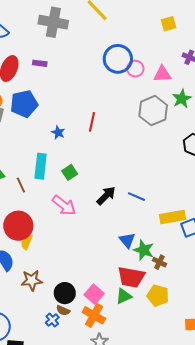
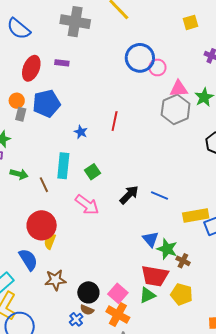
pink triangle: (162, 74) -> (179, 89), moved

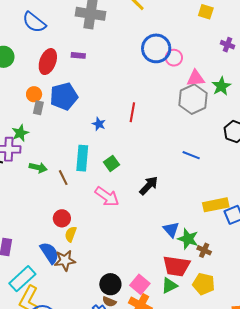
yellow square: (190, 22) -> (206, 12), turned 35
blue line: (159, 195) -> (191, 155), moved
red circle: (42, 225) -> (62, 218), size x0.6
brown star: (55, 280) -> (65, 260), moved

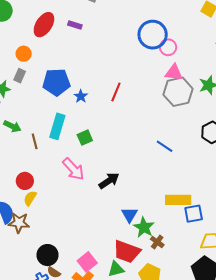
pink triangle: (196, 78) -> (174, 73), moved
blue pentagon: (64, 96) -> (56, 82), moved
gray rectangle: (38, 108) -> (20, 76), moved
black arrow: (149, 186) -> (109, 181), moved
black circle: (110, 284) -> (48, 255), moved

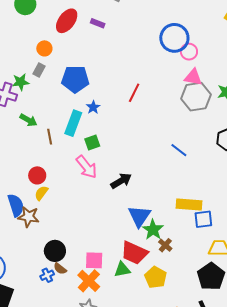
blue star: (81, 96) -> (93, 107), moved
green square: (85, 138) -> (92, 142), moved
blue triangle: (129, 215) -> (139, 216), size x1.4
pink square: (87, 262) -> (94, 260), turned 36

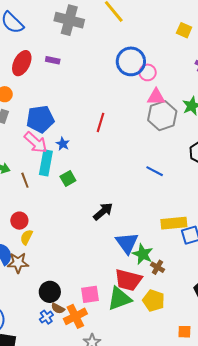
pink arrow: (86, 167) -> (36, 142), moved
green triangle: (122, 270) -> (119, 299), size x1.5
orange cross: (89, 281) -> (75, 316), moved, turned 30

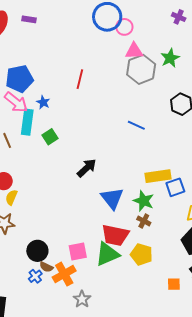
green star: (143, 254) -> (144, 201), moved

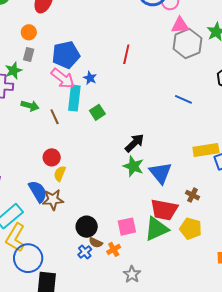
green star: (144, 201) -> (133, 166), moved
orange cross: (64, 274) -> (114, 249), size x0.6

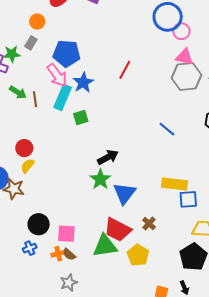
blue star: (90, 78) -> (83, 82), size x1.5
brown line: (55, 117) -> (35, 99), moved
pink square: (127, 227) -> (66, 234), moved
brown semicircle: (96, 243) -> (69, 254), moved

